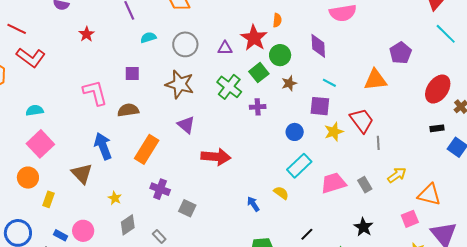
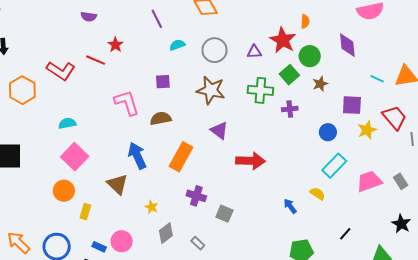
red line: (17, 29) -> (96, 60), moved
cyan line: (329, 83) -> (377, 79), moved
green cross: (229, 87) -> (260, 90), turned -30

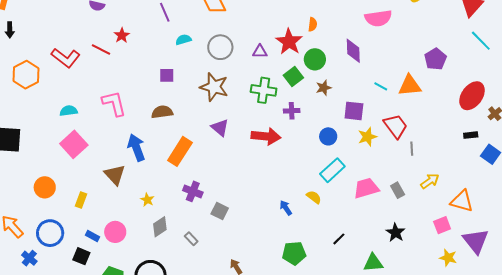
pink L-shape: (127, 103) -> (114, 103), moved
red arrow: (250, 161) -> (266, 136), moved
orange circle: (64, 191) -> (45, 187), moved

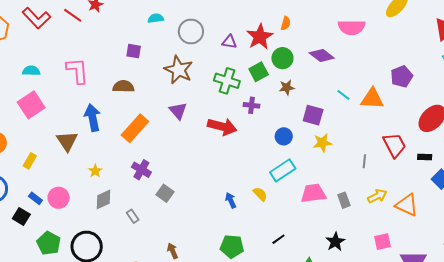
purple diamond: (353, 51) -> (322, 56), turned -60
red trapezoid: (396, 126) -> (394, 145), moved
orange triangle: (462, 201) -> (407, 205), moved

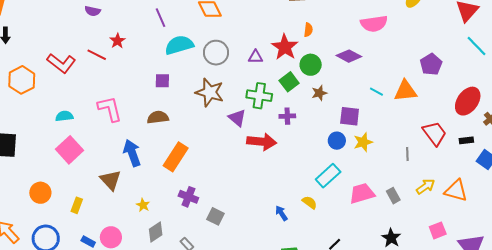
cyan semicircle: (156, 18) -> (179, 45), size x1.8
purple triangle: (178, 111) -> (237, 118), moved
blue circle: (284, 136) -> (337, 141), moved

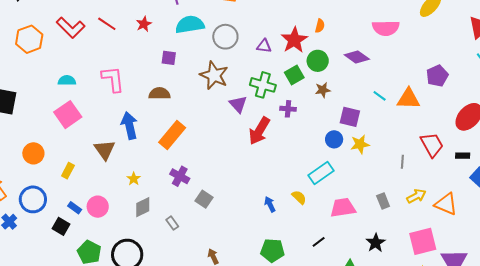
red star: (117, 41) -> (144, 24), moved
red arrow: (262, 142) -> (259, 131), turned 108
pink trapezoid: (362, 193) -> (343, 208), moved
pink square: (438, 230) -> (423, 241), size x1.6

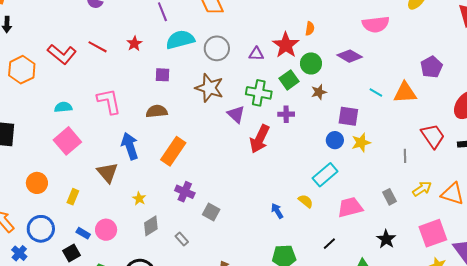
black square: (61, 226) -> (71, 253), turned 36

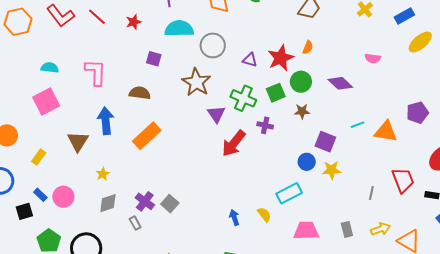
pink semicircle: (376, 24) -> (373, 58), size x0.6
cyan line: (376, 92) -> (358, 125), turned -64
purple cross: (185, 192) -> (145, 201), moved

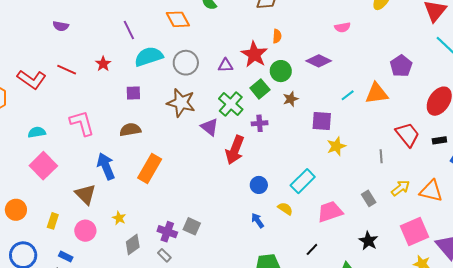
green cross: (243, 98) -> (231, 104), turned 35
blue circle: (307, 162) -> (259, 185), moved
pink circle: (63, 197) -> (85, 231), moved

